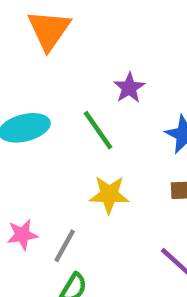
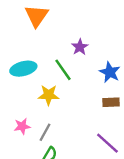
yellow star: (109, 195) -> (49, 95), moved

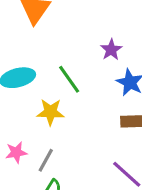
purple star: (80, 47) -> (111, 50), moved

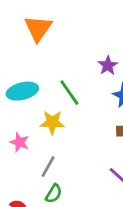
pink star: (16, 152) -> (20, 142), moved, turned 30

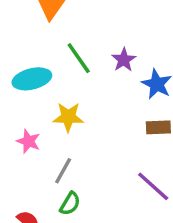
purple star: (108, 65) -> (124, 60), moved
green line: (69, 93) -> (79, 58), moved

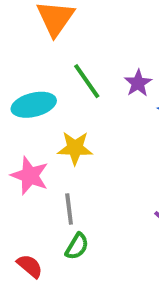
pink star: (28, 141) -> (30, 176), size x1.4
gray line: (63, 171) -> (69, 209), turned -36

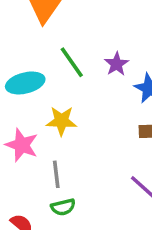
green semicircle: (77, 246) -> (63, 207), turned 45

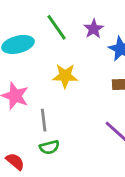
yellow star: (61, 121) -> (65, 76), moved

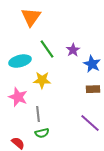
yellow star: (65, 76) -> (42, 80), moved

